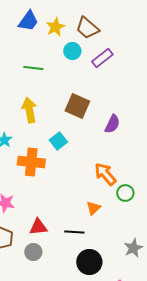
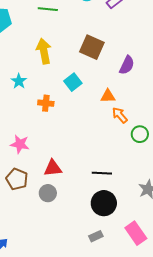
orange cross: (31, 162) -> (46, 103), size x0.6
orange arrow: (105, 174) -> (120, 115), size x0.7
orange triangle: (93, 208) -> (108, 96), moved, turned 42
black line: (74, 232) -> (102, 173), moved

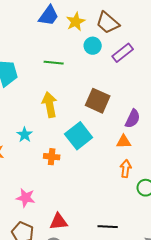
cyan square: (73, 82) -> (79, 136), size x1.5
orange triangle: (108, 96) -> (124, 142), moved
orange arrow: (120, 115) -> (126, 169), turned 48

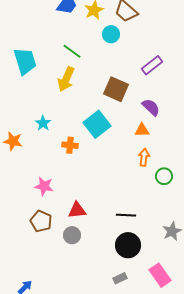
purple rectangle: (123, 53) -> (152, 65), moved
green line: (54, 63) -> (72, 51), turned 30
yellow arrow: (50, 105) -> (66, 79), moved, turned -145
purple semicircle: (133, 119) -> (151, 107), turned -72

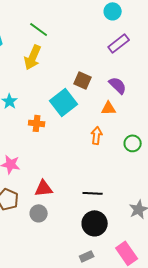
cyan circle: (111, 34) -> (113, 11), moved
brown square: (116, 89) -> (83, 80), moved, size x0.7
orange arrow: (144, 157) -> (97, 135), moved
green circle: (164, 176) -> (133, 143), moved

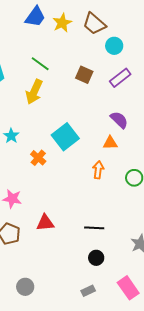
brown square: (83, 80) -> (84, 75), moved
orange cross: (37, 123) -> (38, 158), turned 35
gray circle: (39, 213) -> (25, 287), moved
black circle: (95, 223) -> (96, 258), size x0.6

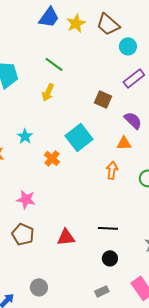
brown square: (84, 75) -> (103, 99), moved
yellow arrow: (34, 92) -> (48, 92), size x0.7
red triangle: (45, 223) -> (66, 237), moved

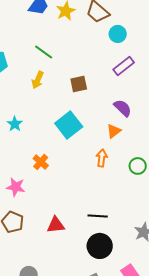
brown square: (103, 99) -> (79, 84), moved, turned -36
orange triangle: (124, 143) -> (114, 131), turned -35
orange cross: (52, 158) -> (41, 162), moved
black circle: (110, 258) -> (100, 246), size x1.6

